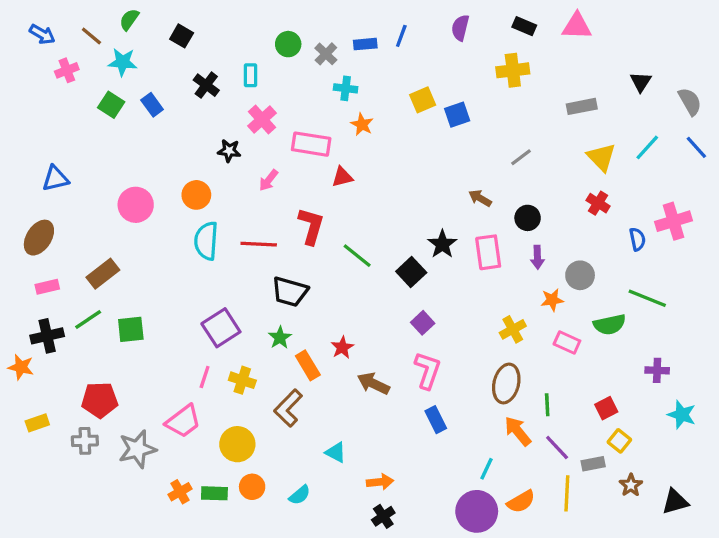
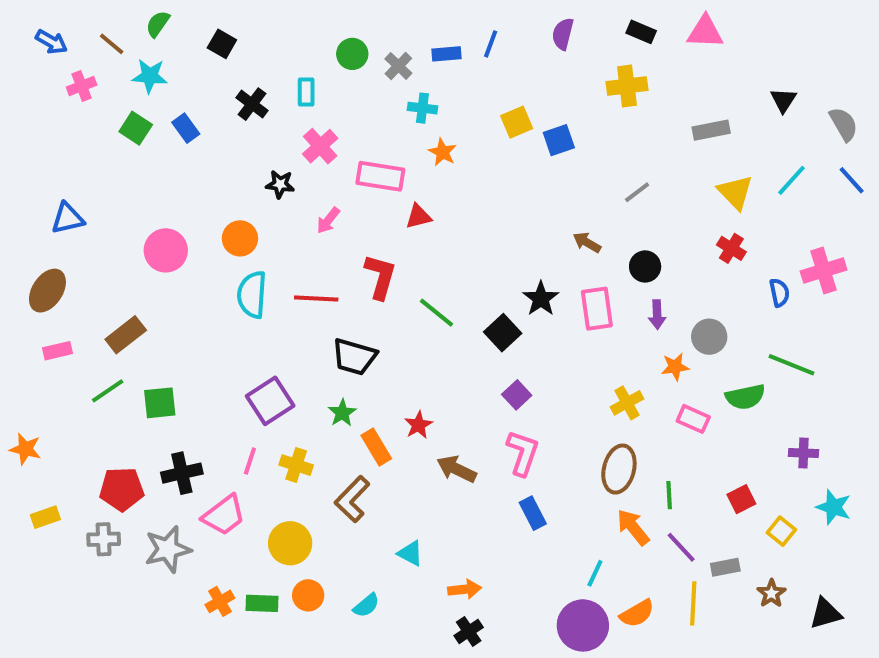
black cross: (47, 336) -> (182, 473), moved
yellow square: (619, 441) -> (781, 531), moved

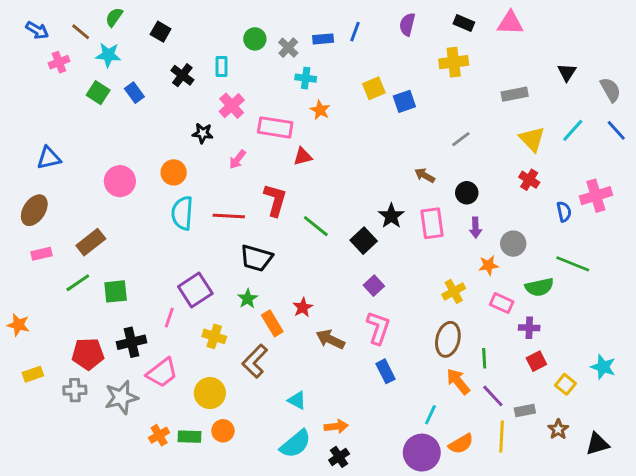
purple cross: (803, 453) -> (529, 328), moved
pink line: (250, 461) -> (169, 318), moved
cyan semicircle: (366, 605) -> (296, 444), moved, size x1.6

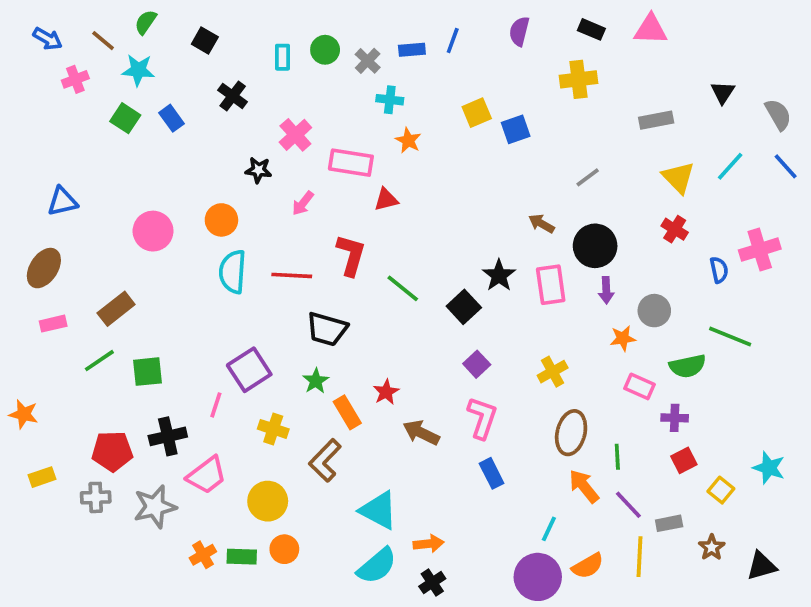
cyan rectangle: (221, 66) -> (282, 57), moved
black circle: (467, 193) -> (595, 246), size x1.5
yellow cross: (454, 291) -> (553, 372), moved
cyan triangle: (297, 400) -> (379, 510), size x1.6

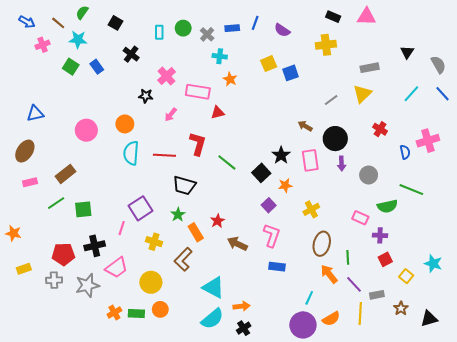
purple semicircle: (519, 31) -> (282, 30), moved, turned -70
yellow triangle: (678, 177) -> (362, 94), moved, turned 30
orange star: (623, 338) -> (285, 185), moved
blue rectangle: (492, 473) -> (277, 267), turned -56

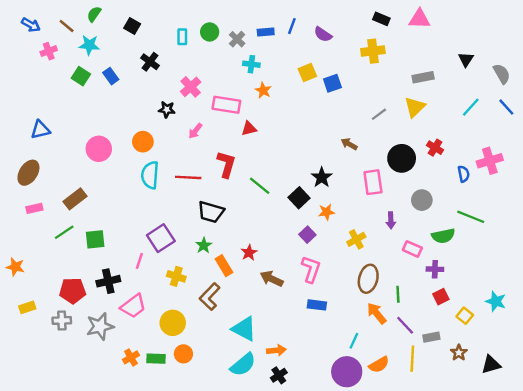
black circle: (335, 139) -> (402, 158), moved
pink rectangle: (310, 160) -> (373, 182), moved
purple arrow: (342, 164) -> (391, 220), moved

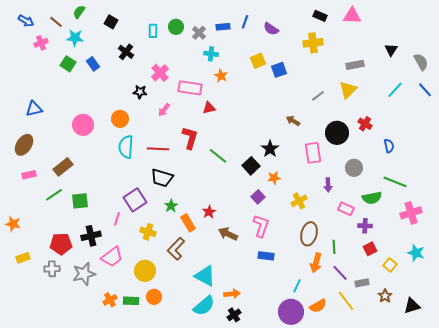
pink cross: (490, 161) -> (411, 213), moved
black trapezoid: (211, 212) -> (162, 178), moved
orange arrow: (377, 313) -> (316, 263), turned -126
yellow line: (412, 359) -> (346, 301), turned -40

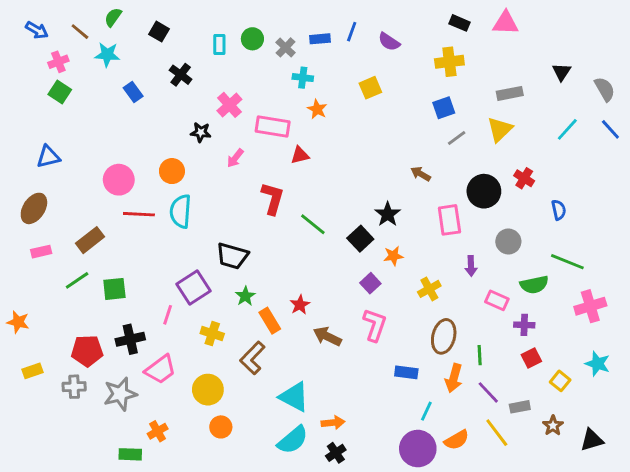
green square: (68, 64) -> (60, 92), moved
blue square: (279, 70) -> (444, 108), moved
red line: (158, 149) -> (139, 214), moved
blue rectangle: (266, 256) -> (406, 372), moved
green rectangle: (131, 301) -> (130, 454), moved

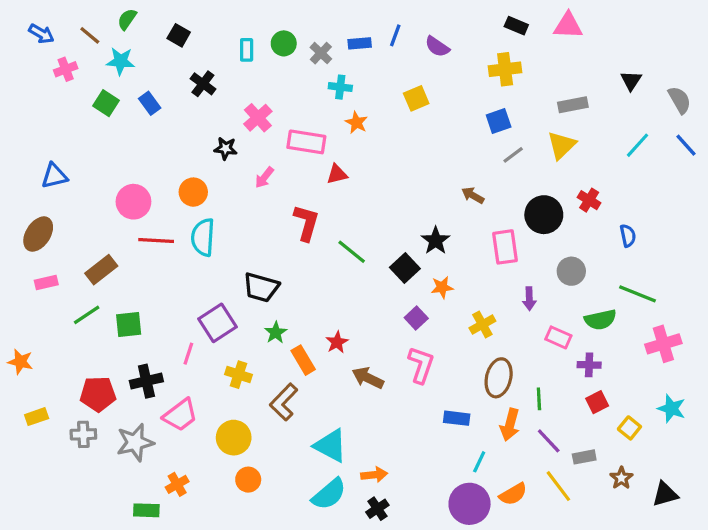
green square: (60, 92) -> (106, 103), moved

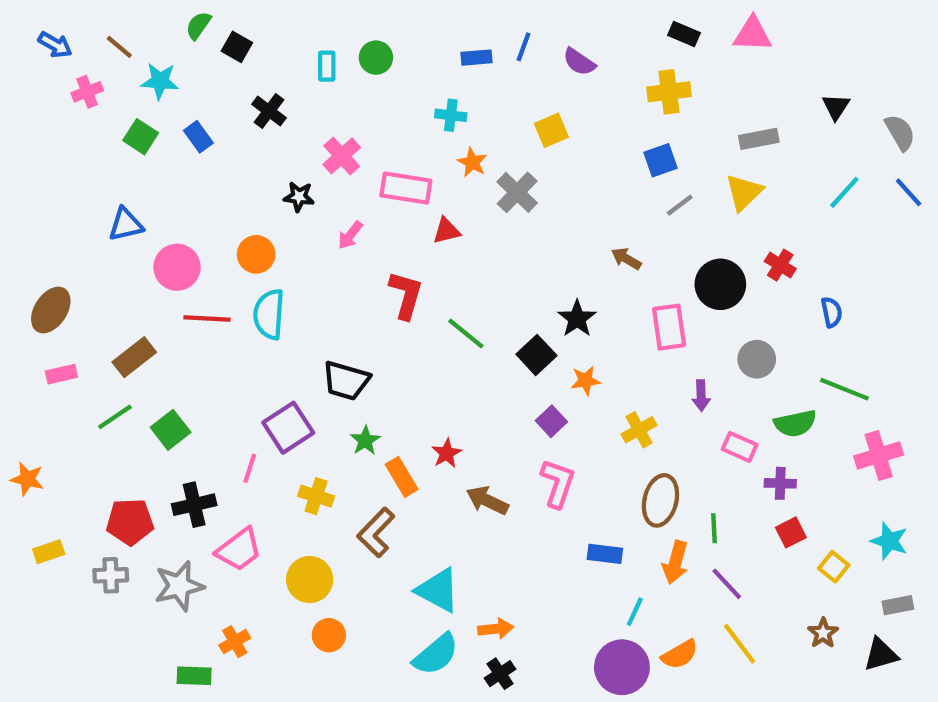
green semicircle: (127, 19) -> (198, 25), moved
gray cross: (321, 53) -> (517, 192), moved, size x1.4
blue triangle: (54, 176) -> (126, 224), moved
green square: (129, 324) -> (171, 430), turned -32
gray rectangle: (584, 457) -> (898, 605), moved

